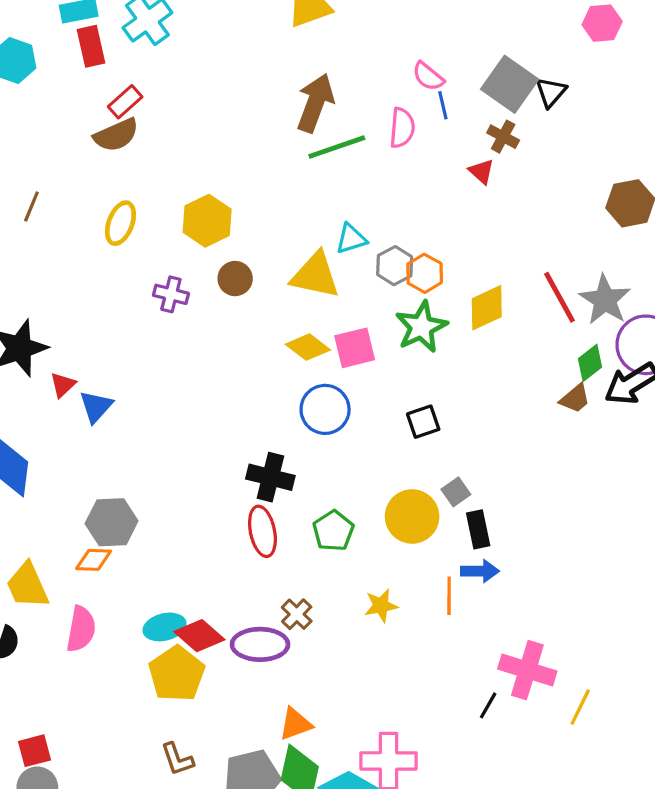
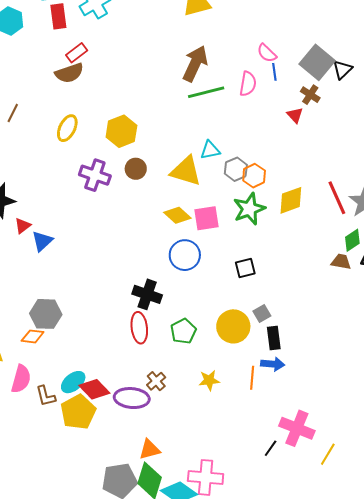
purple cross: (171, 294) -> (95, 175), size x1.4
brown trapezoid: (575, 398) -> (341, 262), turned -135
cyan ellipse: (165, 627) -> (73, 382), turned -30
brown L-shape: (177, 759) -> (46, 396), moved

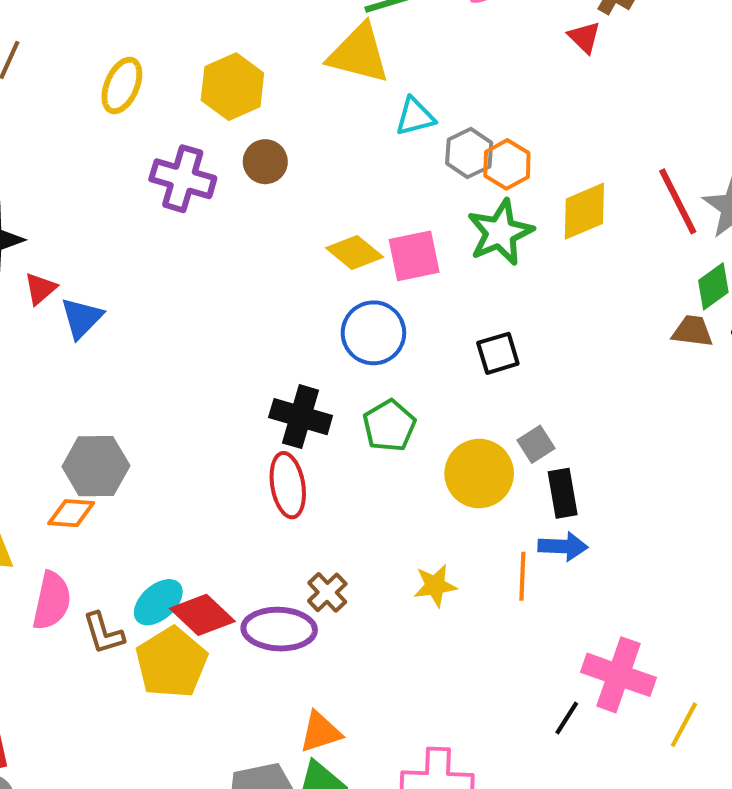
yellow triangle: (186, 171) -> (359, 54), moved
green pentagon: (183, 331) -> (389, 426), moved

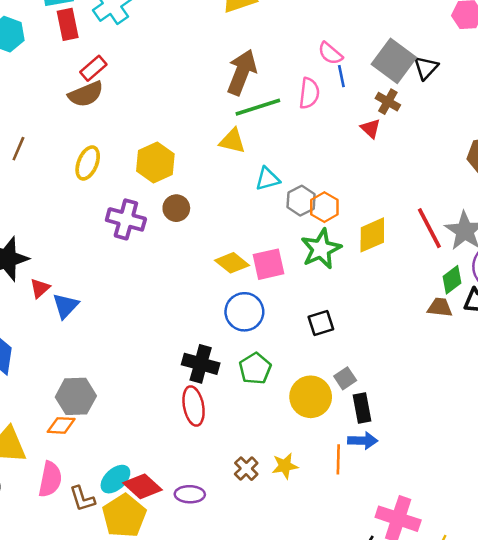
yellow triangle: (359, 54) -> (232, 141), size x0.7
brown cross: (327, 592) -> (246, 469), moved
purple ellipse: (279, 629) -> (190, 494), size x0.7

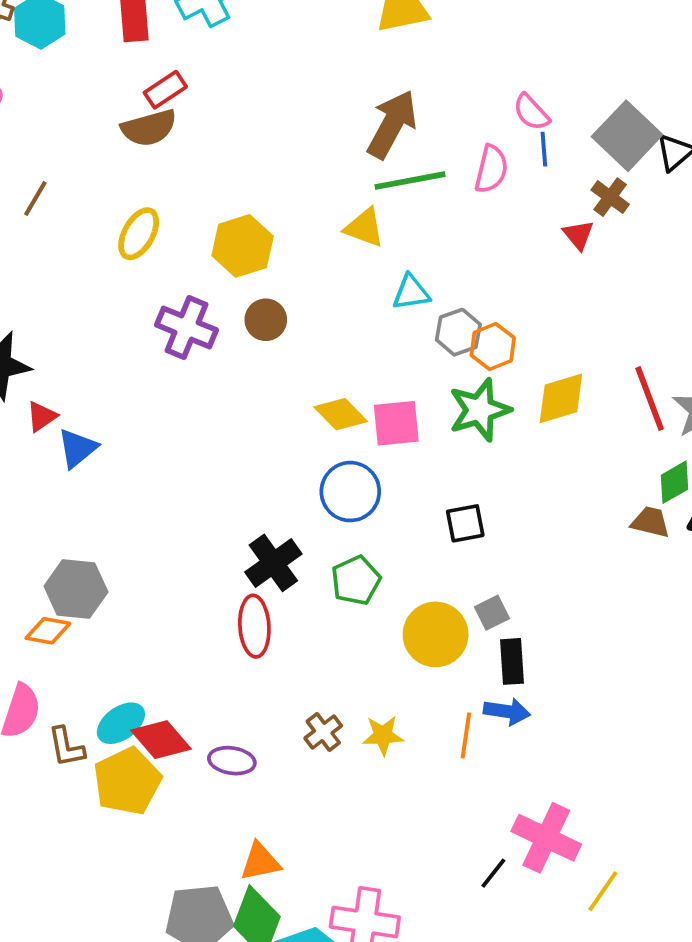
black cross: (201, 364) -> (273, 563), turned 32

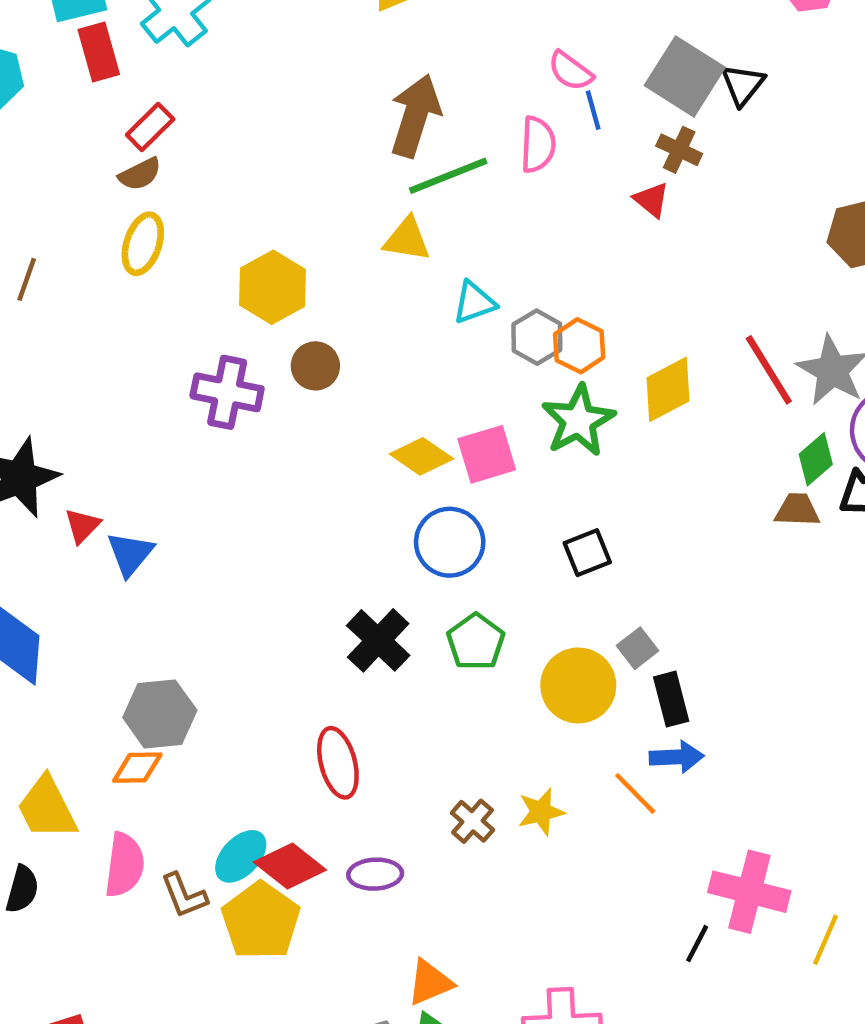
brown semicircle: (149, 128) -> (140, 174), size x0.7
yellow ellipse: (139, 234) -> (143, 244), moved
red ellipse: (254, 626) -> (338, 763), moved
orange line: (466, 735) -> (635, 793), turned -42

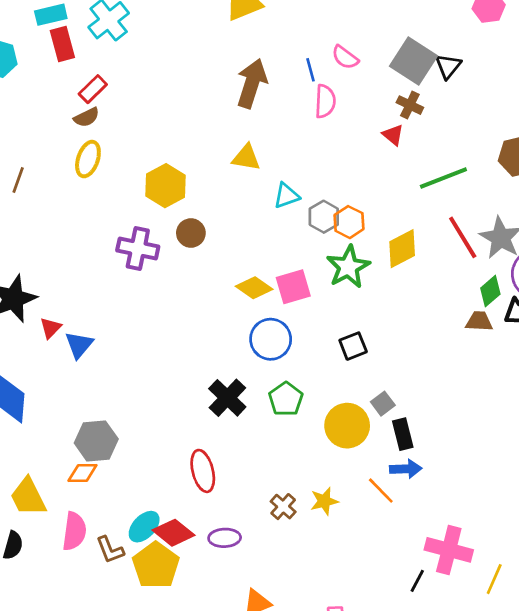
blue line: (593, 110) -> (311, 70), moved
green line: (448, 176) -> (443, 178), moved

